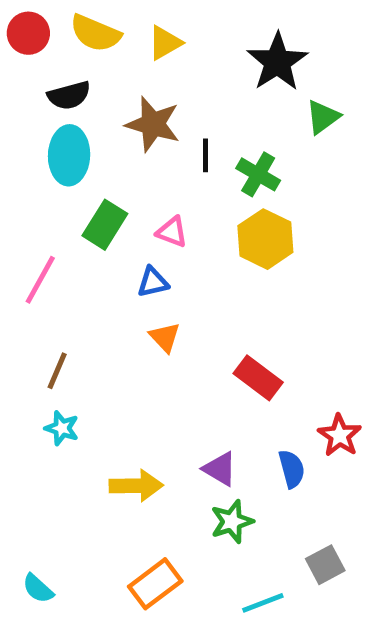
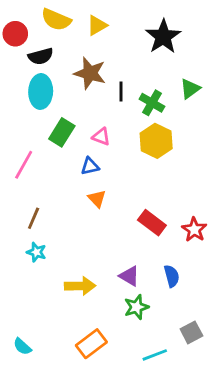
red circle: (28, 33) -> (15, 34), moved
green triangle: (323, 117) -> (190, 89), moved
red star: (340, 435) -> (194, 230), moved

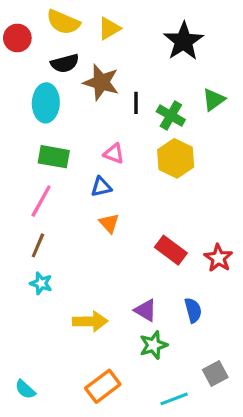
black semicircle: (41, 56) -> (65, 63), moved
green rectangle: (62, 132) -> (54, 157), moved, turned 68
pink line: (24, 165) -> (41, 201), moved

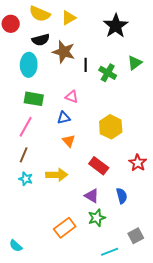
yellow hexagon: (176, 158) -> (111, 127), moved
red rectangle: (171, 250) -> (99, 166), moved
yellow arrow: (90, 321) -> (57, 175), moved
orange rectangle: (103, 386) -> (65, 228), moved

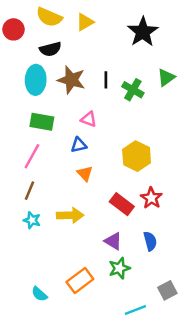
brown star: (64, 52) -> (71, 80), moved
red star: (138, 163) -> (151, 198), moved
cyan semicircle: (16, 246) -> (39, 294), moved

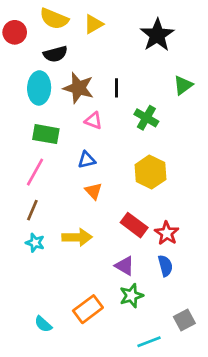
green cross: (133, 90) -> (146, 118), moved
pink triangle: (89, 119) -> (93, 121), moved
red star: (151, 198) -> (167, 233), moved

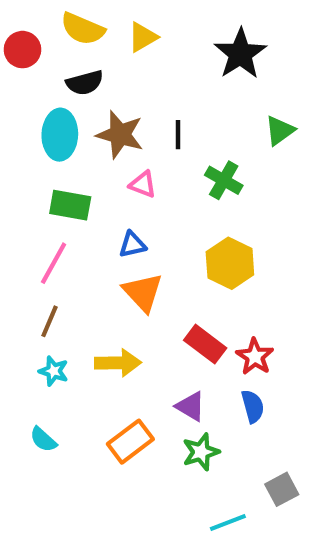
orange triangle: (93, 191) -> (143, 292), size x1.5
orange rectangle: (88, 309) -> (130, 442), moved
cyan semicircle: (43, 324) -> (43, 440), moved

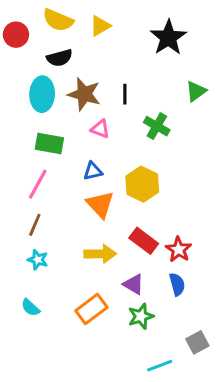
yellow hexagon: (230, 263) -> (142, 184), moved
yellow arrow: (118, 363) -> (100, 254), moved

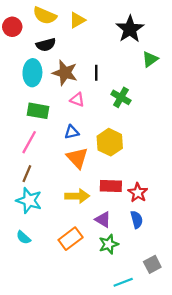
green triangle: (196, 91) -> (150, 59), moved
red rectangle: (144, 241) -> (111, 186), turned -35
cyan star: (38, 260) -> (29, 200), size x1.6

